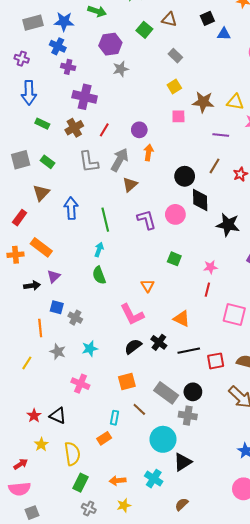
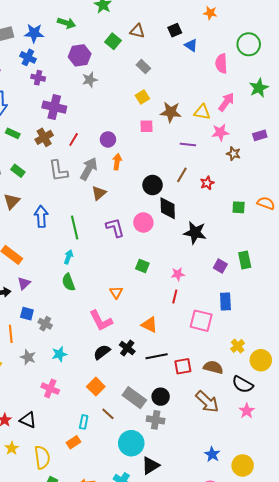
blue triangle: (224, 34) -> (191, 45), turned 32
orange square: (127, 382) -> (96, 387), turned -30

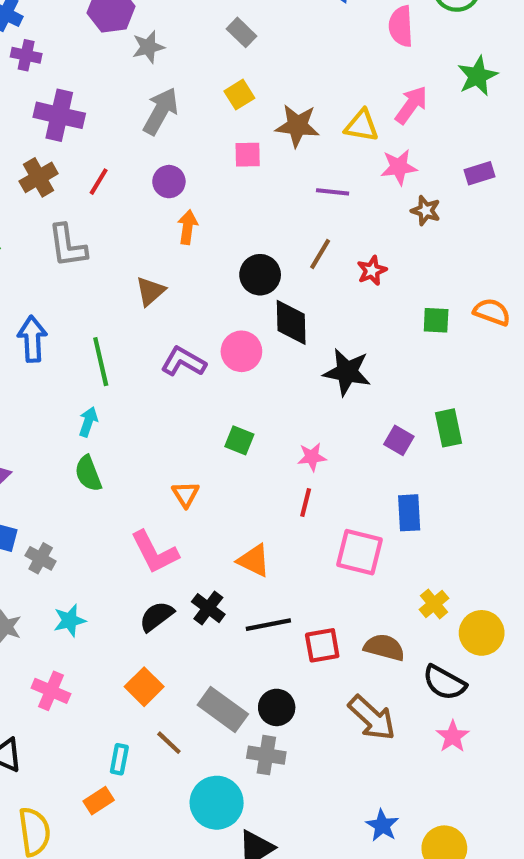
gray star: (90, 80) -> (148, 47), moved
gray arrow: (89, 169) -> (161, 111), moved
purple L-shape: (115, 228) -> (183, 362), turned -45

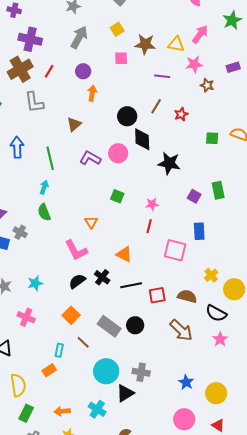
brown cross: (39, 177) -> (20, 69), size x1.4
gray cross: (41, 558) -> (20, 232), moved
gray cross: (266, 755) -> (141, 372), moved

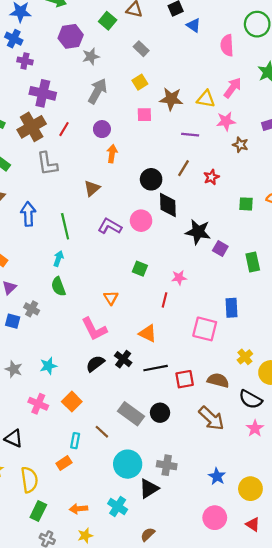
purple square: (194, 196) -> (220, 249), moved
red line: (149, 226) -> (164, 300), moved
orange square: (71, 315) -> (72, 402), moved

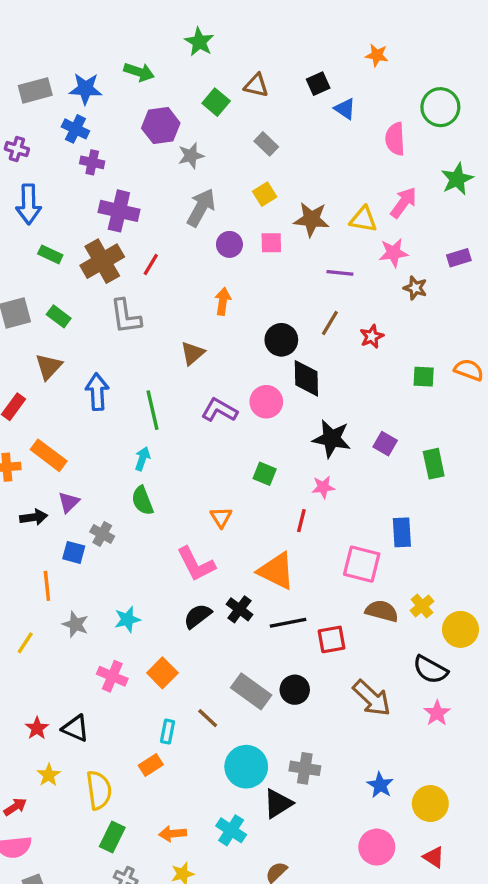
purple circle: (102, 129) -> (229, 244), moved
black star: (198, 232) -> (332, 439), moved
orange triangle: (148, 333) -> (276, 571), size x1.4
brown semicircle: (218, 380) -> (382, 611), moved

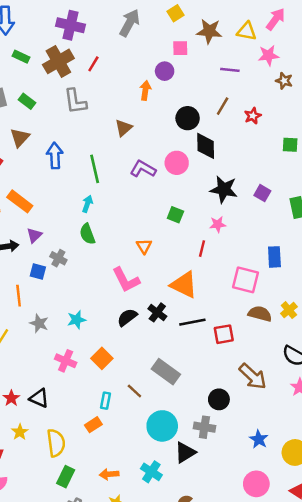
purple circle: (229, 244) -> (165, 71), moved
black circle: (295, 690) -> (219, 399), moved

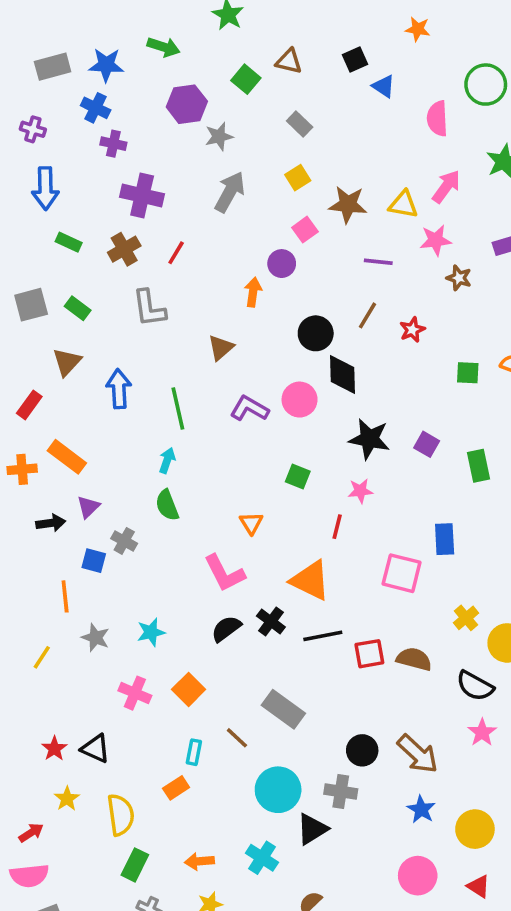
pink square: (180, 48) -> (305, 230), turned -35
brown cross: (58, 61) -> (124, 249), size x0.7
brown semicircle: (260, 314) -> (414, 659), moved
brown arrow: (253, 376) -> (418, 754), moved

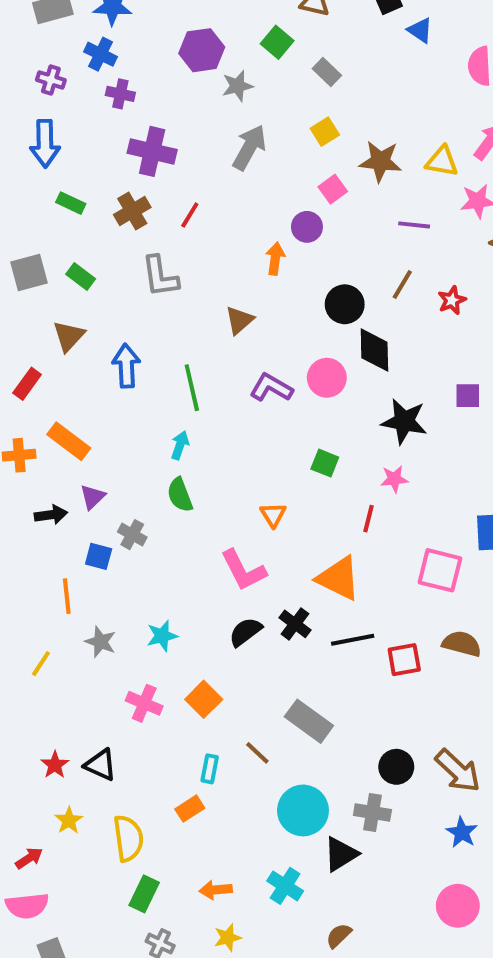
green square: (246, 79) -> (277, 42), moved
purple cross: (33, 129) -> (51, 80), moved
purple square: (427, 444) -> (468, 396), moved, turned -30
brown semicircle: (414, 659) -> (462, 644), moved

